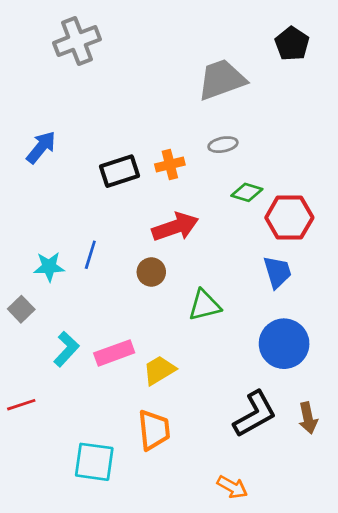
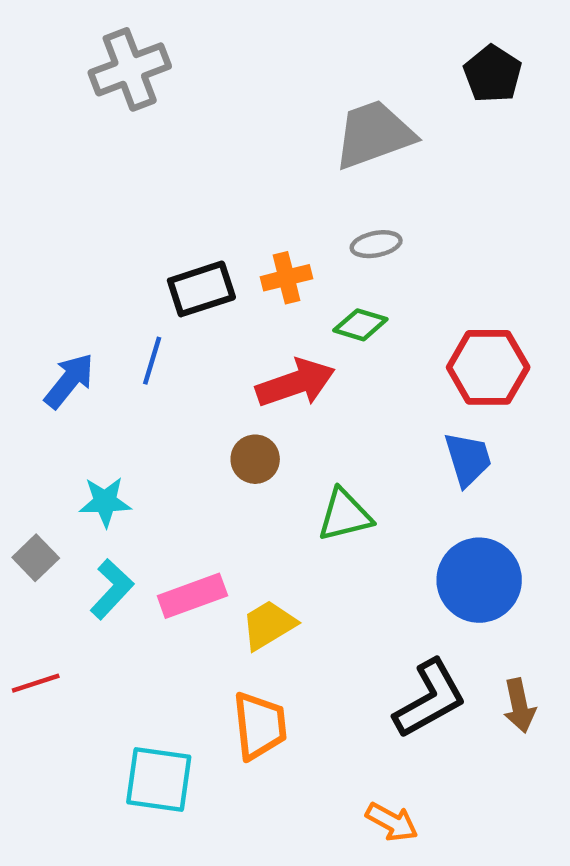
blue arrow: (41, 147) -> (69, 381), moved
green diamond: (247, 192) -> (360, 325), moved
blue line: (90, 255) -> (152, 361), moved
cyan star: (49, 267) -> (105, 502), moved
gray square: (21, 309) -> (36, 558), moved

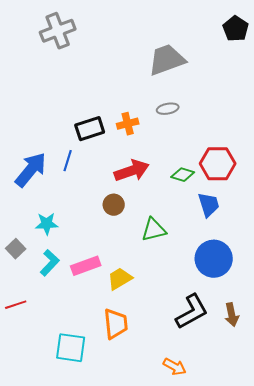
black pentagon: (493, 74) -> (236, 29), moved
green diamond: (360, 325) -> (183, 175), moved
blue arrow: (69, 381) -> (31, 170), size x1.4

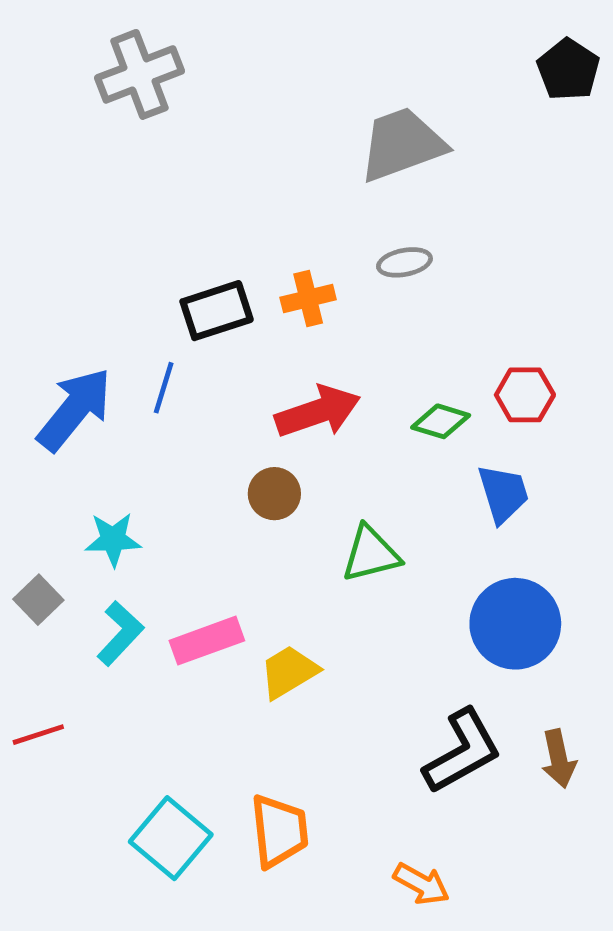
red hexagon: (218, 164) -> (525, 395), size x0.7
orange trapezoid: (116, 324) -> (279, 831), moved
cyan square: (71, 348) -> (171, 838), turned 32

